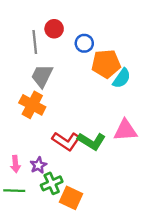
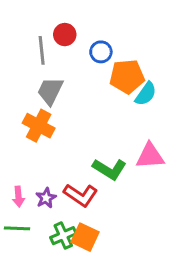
red L-shape: (66, 141) -> (81, 195), moved
green cross: (52, 183) -> (63, 236), moved

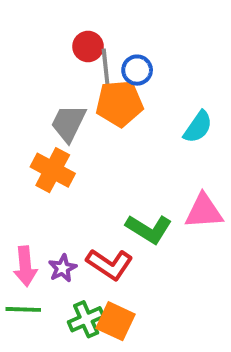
gray line: (42, 50) -> (106, 68), moved
orange pentagon: (127, 76) -> (119, 103), moved
pink arrow: (18, 197) -> (25, 266), size x1.4

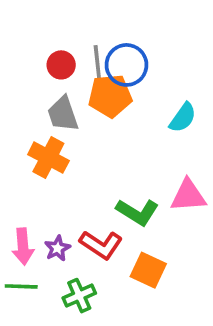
red circle: (88, 47) -> (61, 65), moved
blue circle: (137, 70) -> (126, 65), size x1.5
gray trapezoid: (68, 123) -> (63, 114), turned -45
orange square: (116, 321) -> (148, 270), moved

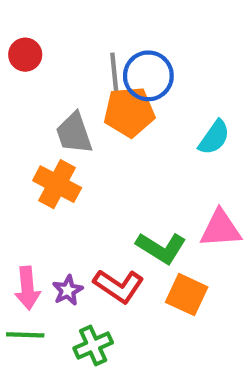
red circle: (61, 65) -> (25, 55), moved
orange square: (148, 270) -> (187, 295), moved

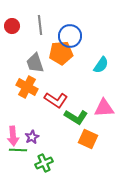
gray line: (114, 74) -> (40, 25), moved
red L-shape: (119, 286) -> (56, 100), moved
green line: (25, 335) -> (18, 150), moved

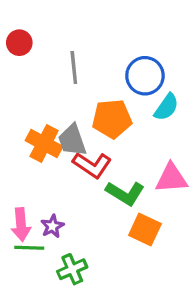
gray line: (40, 25) -> (74, 67), moved
blue circle: (70, 36) -> (145, 76), moved
orange pentagon: (61, 53) -> (112, 119), moved
gray trapezoid: (35, 63) -> (72, 140), moved

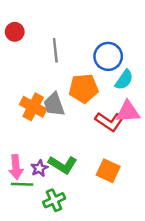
red L-shape: (92, 165) -> (109, 122), moved
pink triangle: (171, 178) -> (128, 112), moved
green L-shape: (125, 193) -> (63, 165), moved

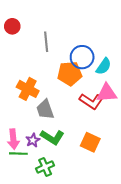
blue circle: (108, 56) -> (82, 57), moved
gray trapezoid: (54, 104) -> (45, 109), moved

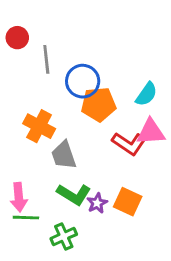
gray line: (46, 42) -> (46, 59), moved
blue circle: (82, 57) -> (83, 81), moved
purple star: (33, 140) -> (97, 203), moved

